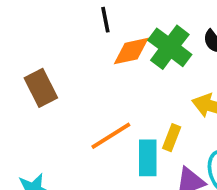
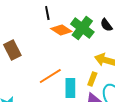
orange diamond: (131, 51) -> (61, 30), turned 45
yellow rectangle: (172, 138) -> (92, 79), moved

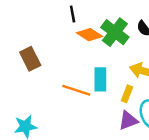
orange line: (50, 76) -> (76, 90), turned 50
cyan rectangle: (70, 88) -> (100, 79), moved

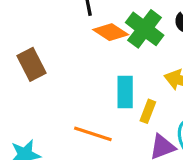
orange line: (76, 90) -> (93, 134), moved
yellow rectangle: (127, 94) -> (148, 111), moved

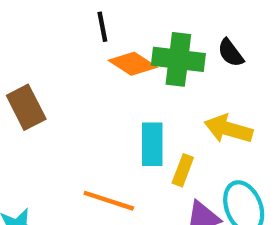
green cross: (145, 29) -> (178, 59), turned -30

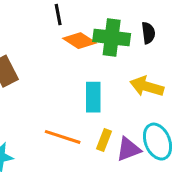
black semicircle: (231, 53) -> (148, 33), turned -150
yellow rectangle: (183, 170) -> (104, 140), moved

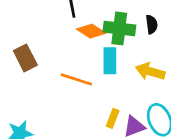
cyan rectangle: (93, 97) -> (110, 61), moved
orange line: (63, 137) -> (76, 79), moved

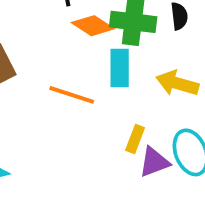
yellow rectangle: (113, 118) -> (135, 139), moved

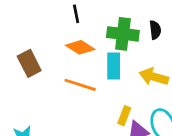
orange diamond: (93, 26) -> (80, 47), moved

